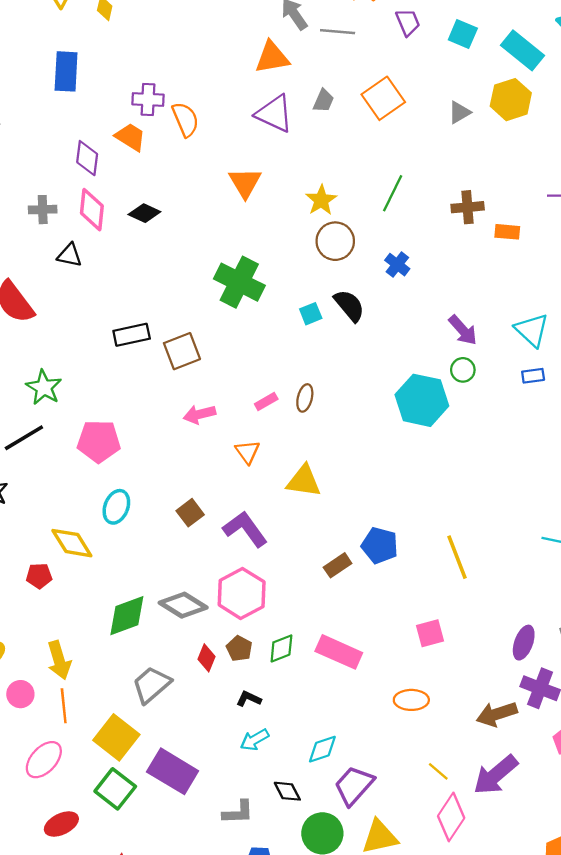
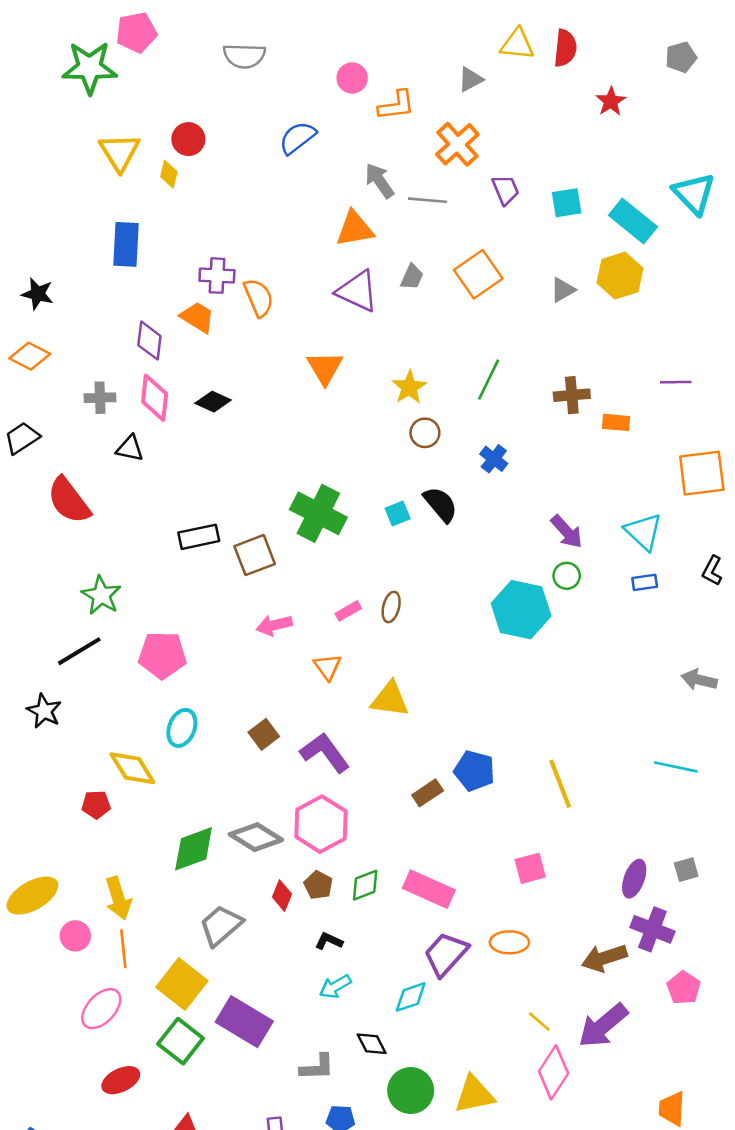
cyan square: (463, 34) -> (567, 203), turned -32
brown circle: (335, 241) -> (425, 433), size x0.7
green cross: (239, 282) -> (318, 513), moved
purple trapezoid: (354, 785) -> (446, 954), moved

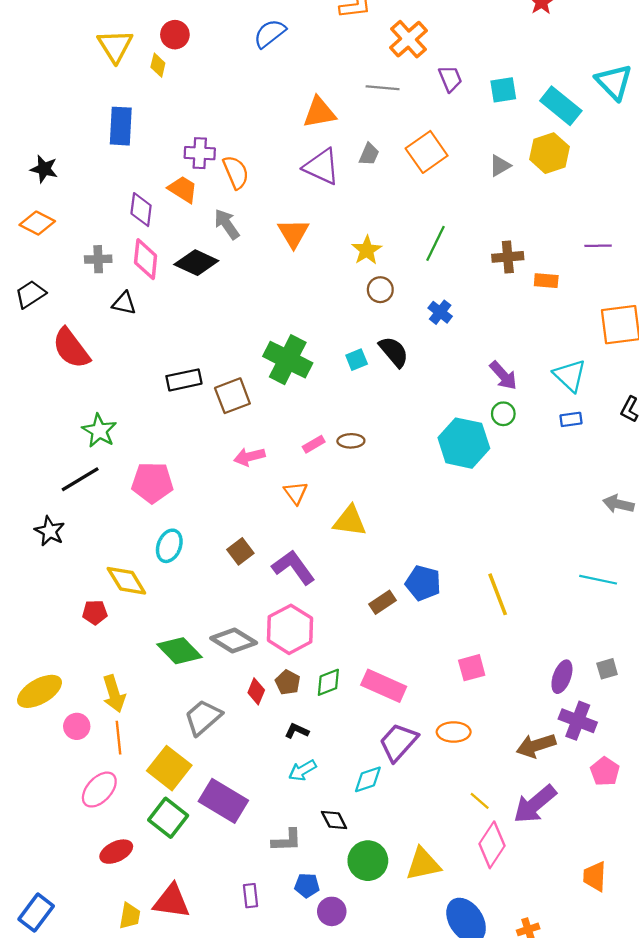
gray arrow: (379, 181) -> (227, 224), moved
black diamond: (213, 402) -> (196, 263), size x1.4
brown ellipse: (391, 607) -> (351, 441), turned 75
green diamond: (194, 849) -> (179, 651), turned 66

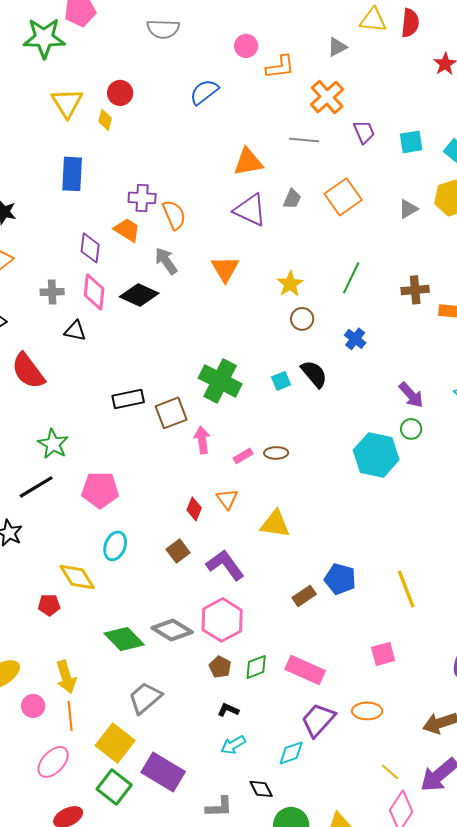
pink arrow: (249, 457) -> (202, 440), moved, turned 96
red diamond: (256, 691) -> (194, 509), moved

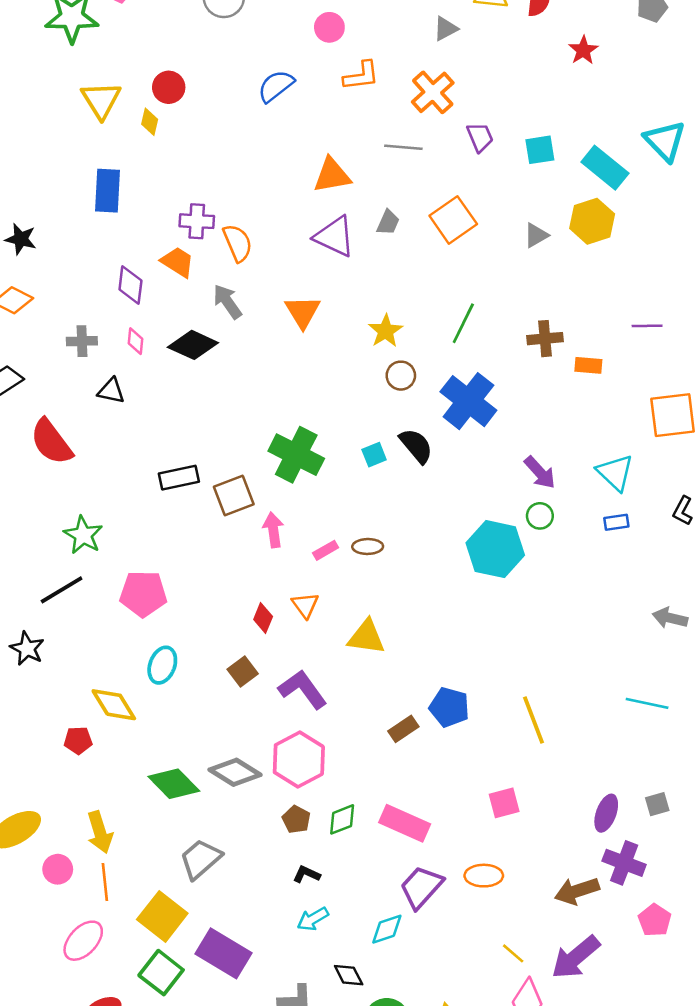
orange L-shape: (280, 67) -> (361, 76), moved
pink diamond: (94, 292) -> (136, 341), size x0.6
blue cross: (355, 339) -> (468, 401), size x2.0

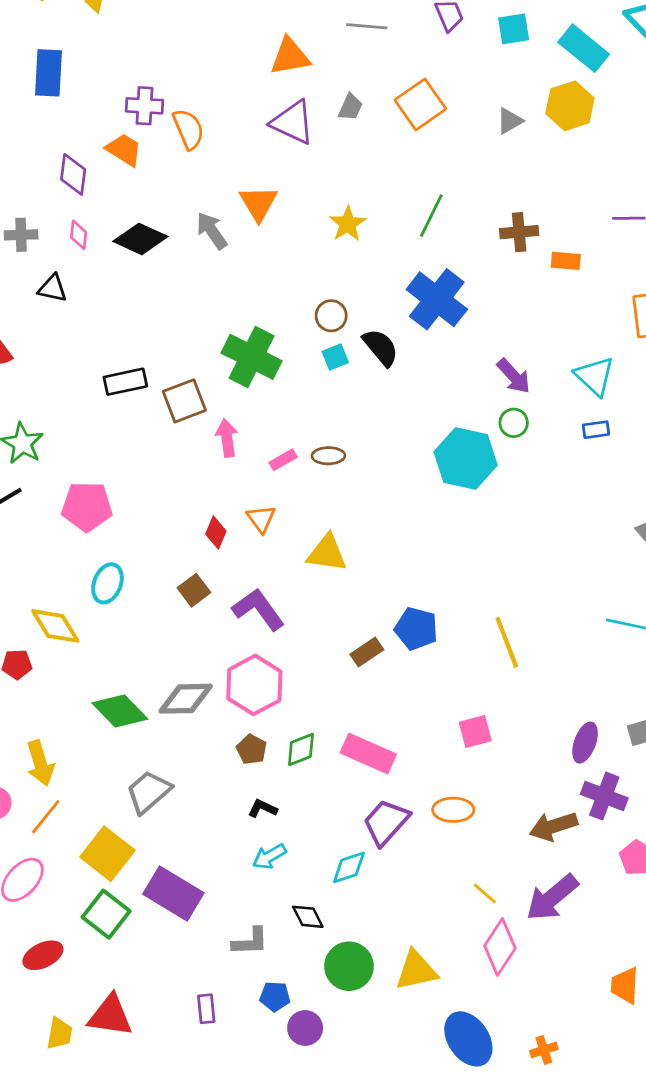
gray arrow: (227, 302) -> (212, 231), moved
brown circle: (401, 376) -> (331, 316), moved
gray diamond: (235, 772) -> (186, 699), turned -33
orange line: (105, 882) -> (46, 817), turned 45

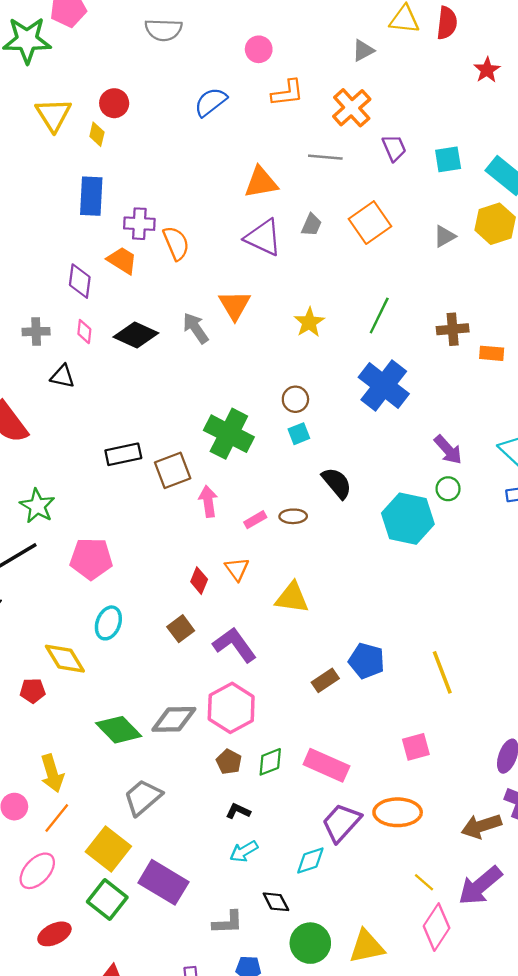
blue rectangle: (48, 73) -> (91, 196), moved
black semicircle: (381, 347) -> (337, 483), moved
orange ellipse: (453, 810) -> (398, 812), size x1.4

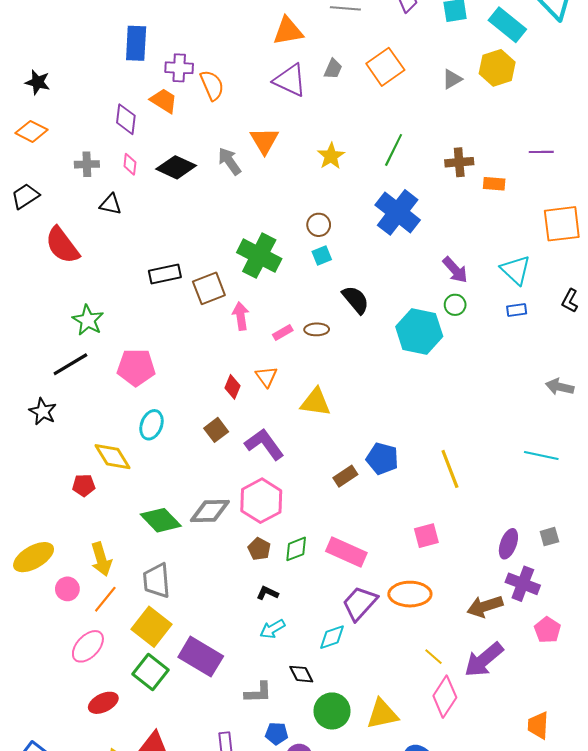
gray trapezoid: (143, 797) -> (157, 581), moved, turned -54

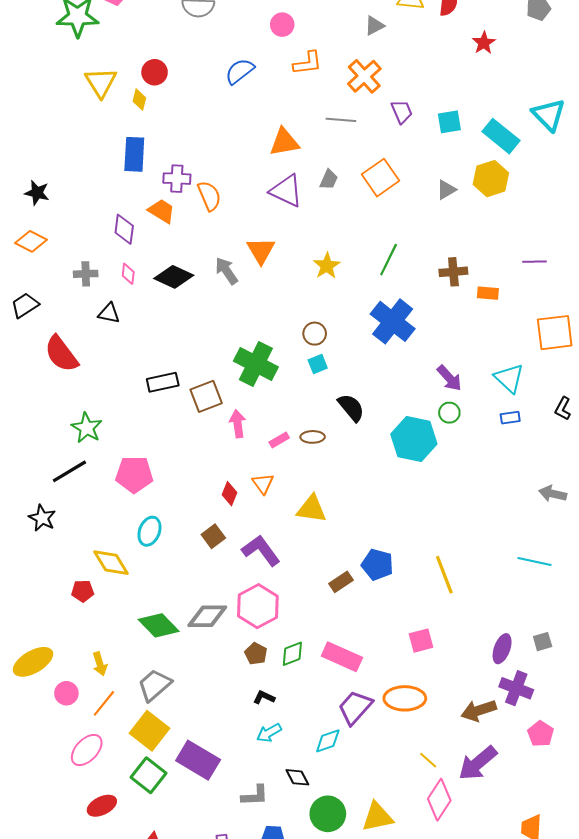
yellow arrow: (101, 559) -> (100, 664), size x0.7
gray trapezoid: (157, 581) -> (155, 685), turned 54

